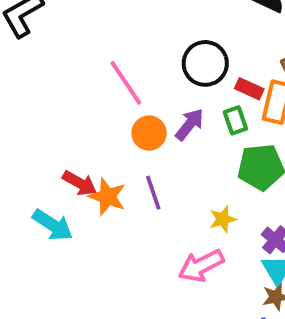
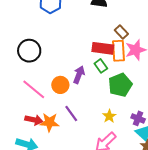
black circle: (205, 63) -> (29, 51), moved
pink line: (126, 83) -> (34, 89), moved
red rectangle: (249, 89) -> (103, 48), size x1.5

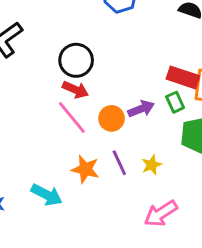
purple arrow: (79, 75) -> (141, 109), turned 36
yellow star: (109, 116) -> (152, 165), moved
red arrow: (34, 120) -> (75, 90), moved

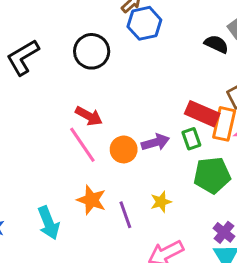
black circle: (76, 60) -> (92, 51), moved
purple line: (119, 163) -> (125, 215), moved
cyan arrow: (47, 195) -> (49, 223), turned 36

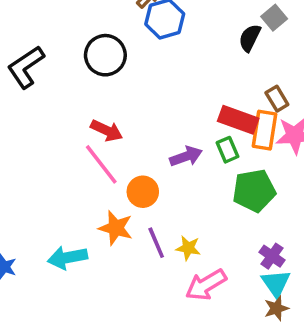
black semicircle: (216, 44) -> (250, 38), turned -85
orange circle: (124, 149) -> (143, 192), moved
yellow star: (161, 202) -> (188, 248), moved, turned 30
cyan arrow: (49, 223) -> (67, 258), turned 104

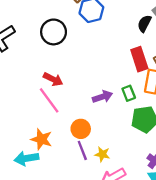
red rectangle: (238, 120) -> (139, 59), moved, turned 50
orange circle: (143, 192) -> (81, 129), moved
orange star: (116, 228) -> (41, 139), moved

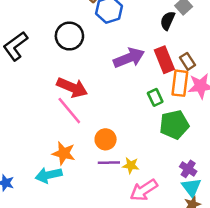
red arrow: (53, 79) -> (72, 87), size x1.4
purple arrow: (102, 97) -> (129, 58), moved, size x1.4
purple line: (82, 150) -> (109, 163), turned -66

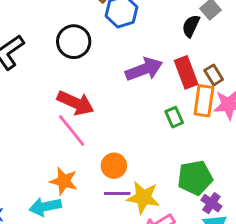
green pentagon: (174, 125) -> (195, 178), moved
yellow star: (131, 165) -> (143, 197), size x1.6

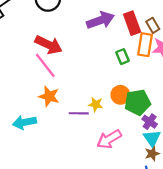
orange circle: (114, 166) -> (120, 95), moved
orange star: (64, 181) -> (49, 96), moved
yellow star: (143, 197) -> (96, 104), moved, size x0.6

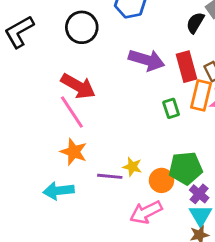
purple arrow: (100, 20) -> (147, 60), turned 32
orange circle: (120, 95) -> (161, 180), moved
cyan arrow: (25, 122) -> (59, 191), moved

